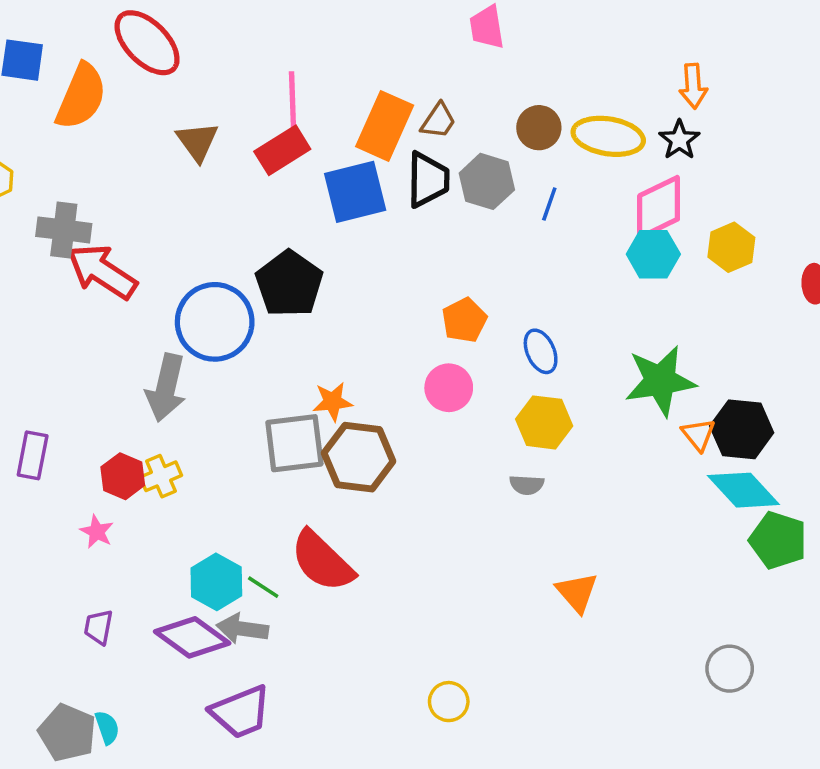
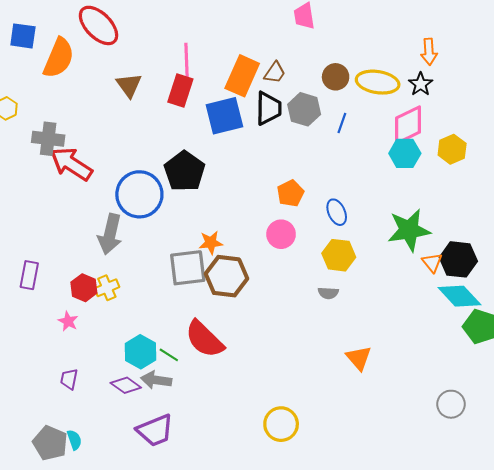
red rectangle: (282, 150) -> (180, 90), turned -40
purple diamond: (192, 637) -> (126, 385), size x0.7
yellow circle: (449, 702) -> (281, 424), size x1.4

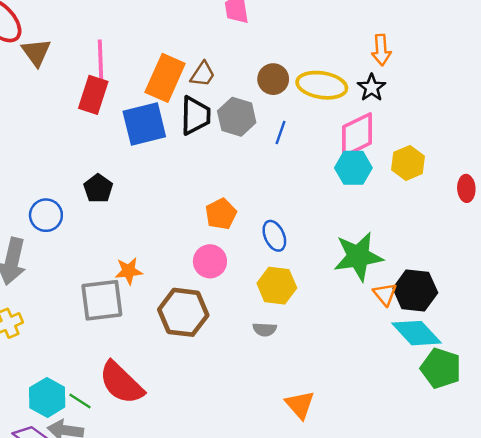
brown triangle: (129, 85) -> (36, 52), moved
black pentagon: (185, 171) -> (98, 188), size x0.6
blue circle: (139, 194) -> (46, 215), size x0.6
brown hexagon: (226, 276) -> (183, 312), moved

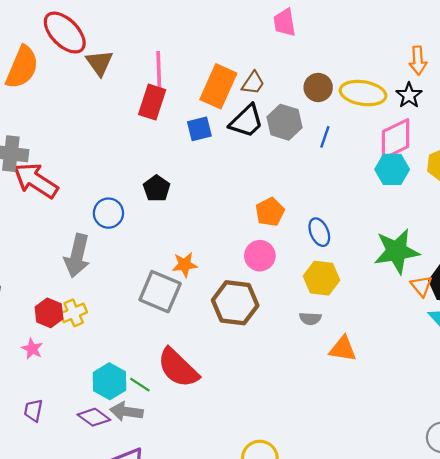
black trapezoid: (195, 116) -> (246, 121), turned 45
blue square: (144, 124) -> (199, 129), size x0.6
gray square: (102, 300) -> (160, 292), turned 30
orange triangle: (300, 405) -> (343, 349), moved, turned -40

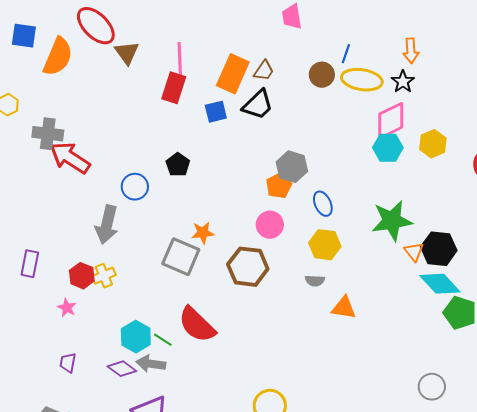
gray hexagon: (285, 122) -> (292, 167), moved
blue line: (325, 137) -> (346, 54), moved

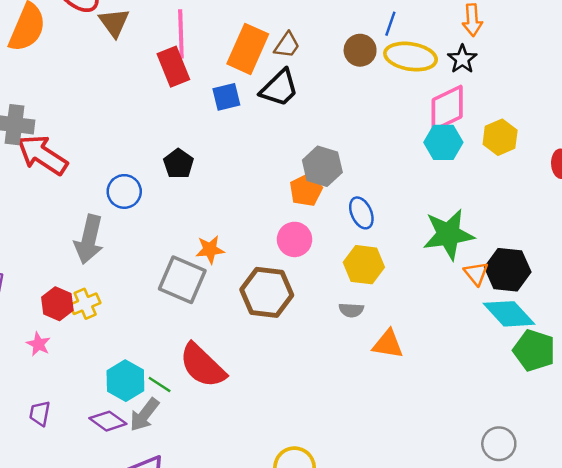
red rectangle: (174, 88) -> (173, 67), turned -40
gray arrow: (151, 364) -> (144, 415), turned -60

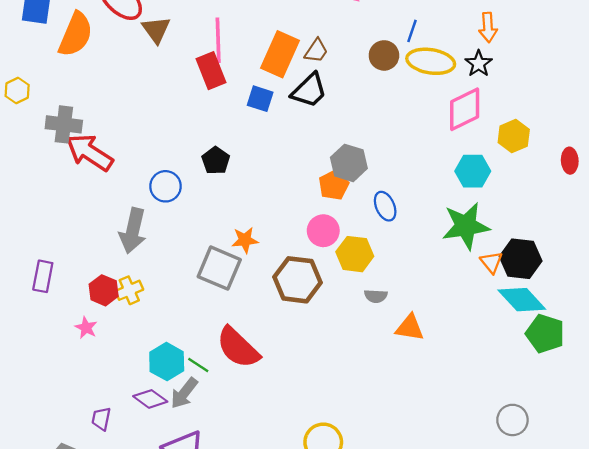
blue square: (226, 97) -> (260, 99), turned 32
cyan hexagon: (443, 142) -> (473, 171), moved
yellow hexagon: (364, 265) -> (355, 254), moved
purple trapezoid: (40, 413) -> (101, 419), moved

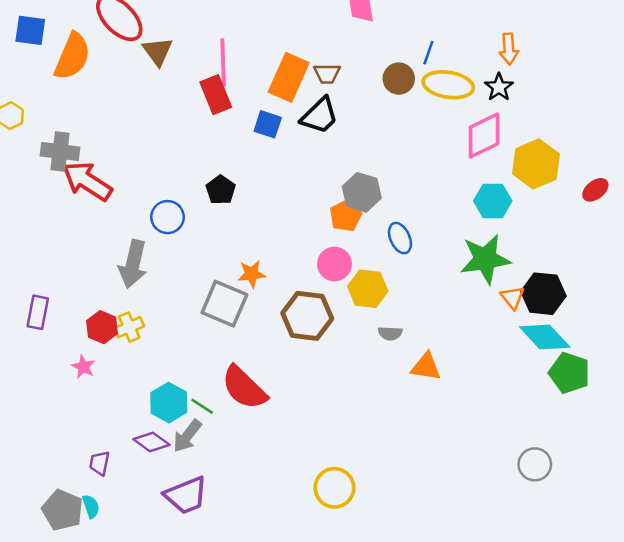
brown trapezoid: (316, 51) -> (327, 74), turned 56
yellow hexagon: (514, 136) -> (536, 164), size x1.4
red ellipse: (570, 161) -> (595, 190), turned 55

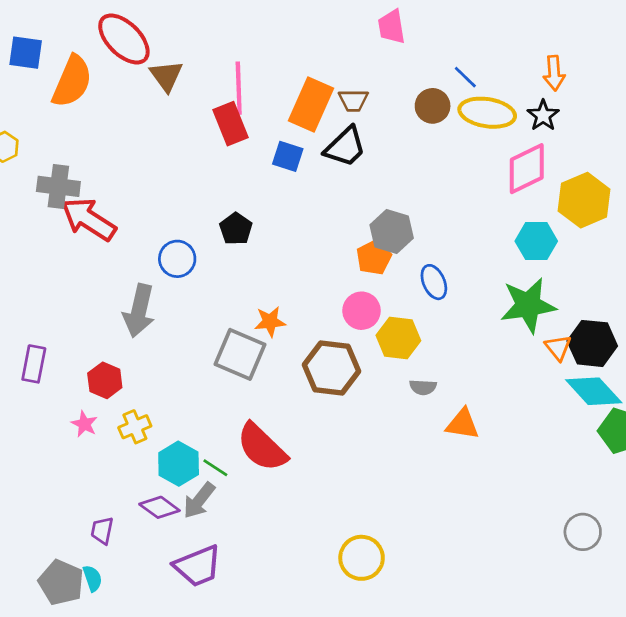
blue line: (428, 53) -> (465, 77), turned -65
yellow cross: (129, 327) -> (135, 427), moved

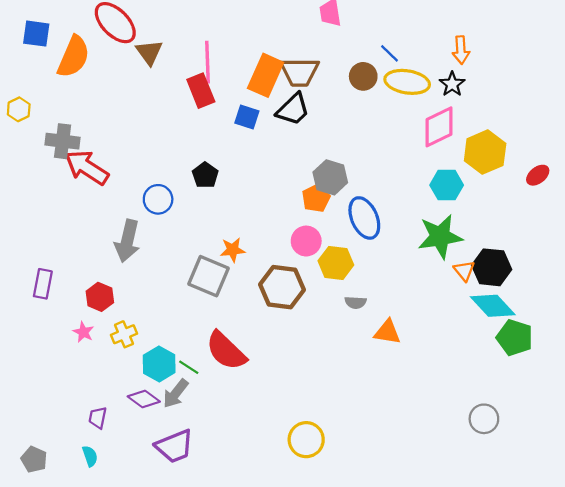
brown trapezoid: (353, 100) -> (300, 72), size x1.6
blue ellipse: (434, 282) -> (364, 218), size x1.5
gray pentagon: (61, 582) -> (34, 459), moved, size x0.7

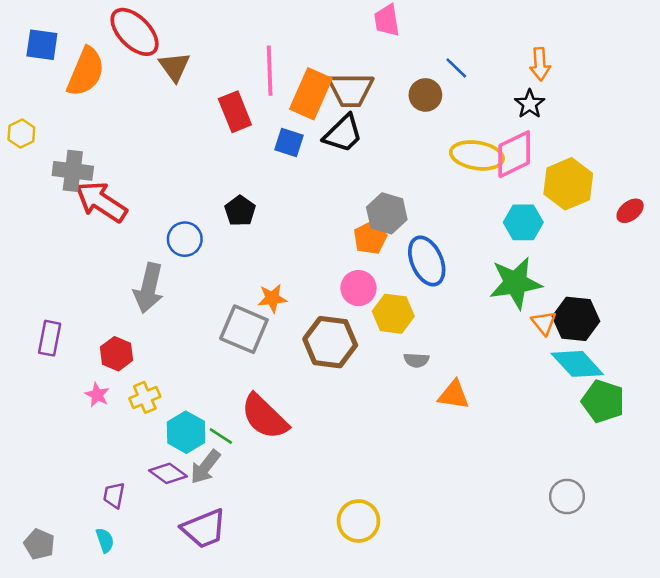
pink line: (207, 62) -> (270, 71), moved
yellow ellipse: (407, 82) -> (477, 155), moved

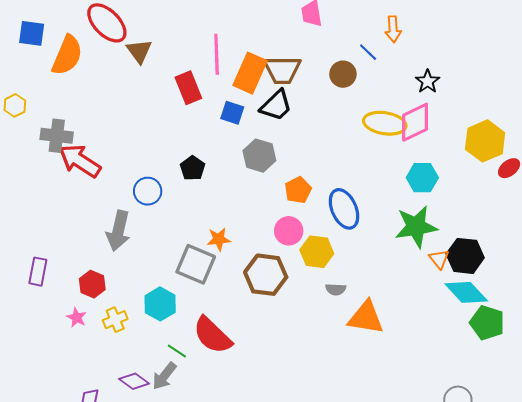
orange arrow: (540, 64) -> (393, 29), moved
yellow hexagon: (568, 184) -> (485, 141), moved
gray hexagon: (387, 213) -> (259, 156), moved
orange triangle: (454, 395) -> (366, 318), size x1.4
cyan hexagon: (186, 432) -> (160, 304), moved

